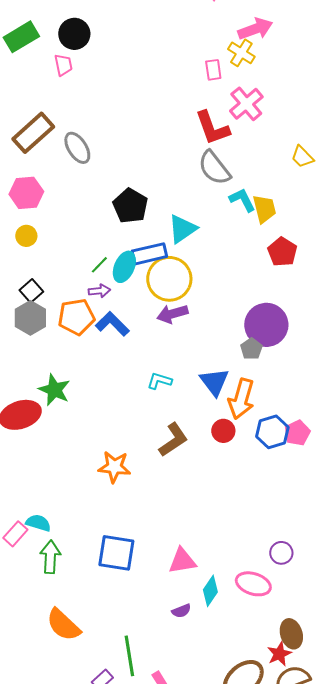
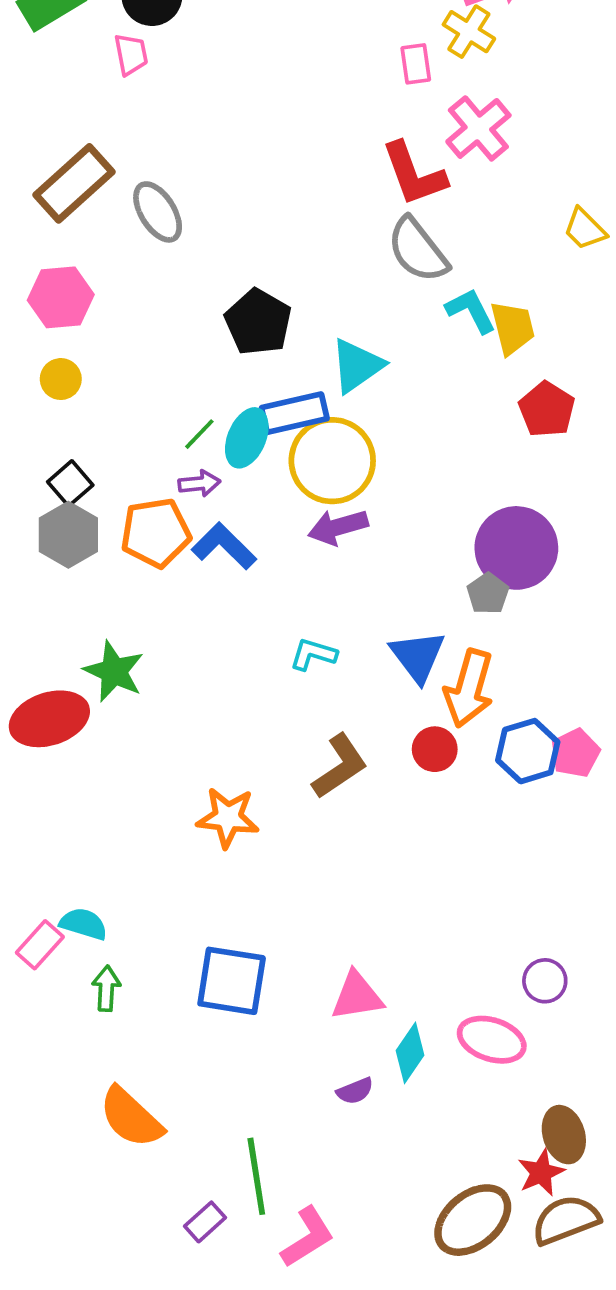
green arrow: (50, 557) -> (106, 988), size x0.7

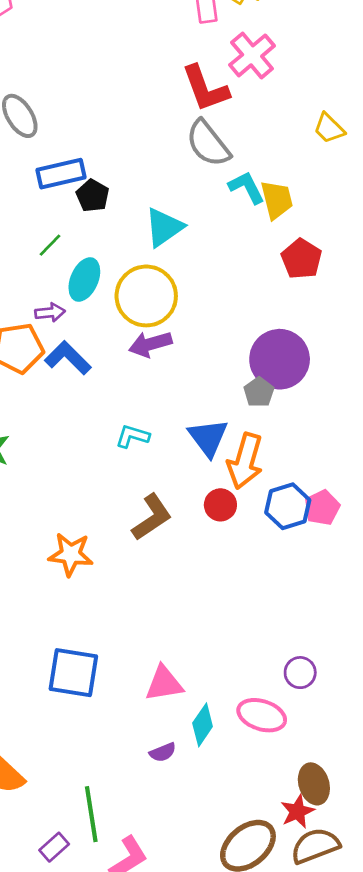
black pentagon: (258, 322) -> (93, 196), size x0.7
blue rectangle: (294, 413) -> (61, 174), moved
green line: (199, 434) -> (50, 245), moved

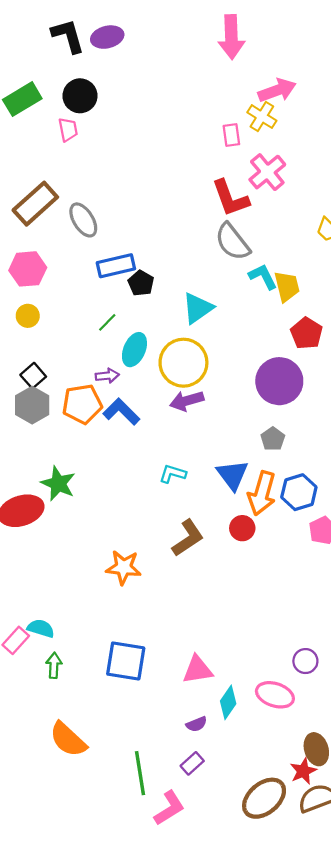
purple circle: (280, 359) -> (279, 381), moved
blue hexagon: (288, 506) -> (299, 492), moved
purple rectangle: (54, 847) -> (192, 763), moved

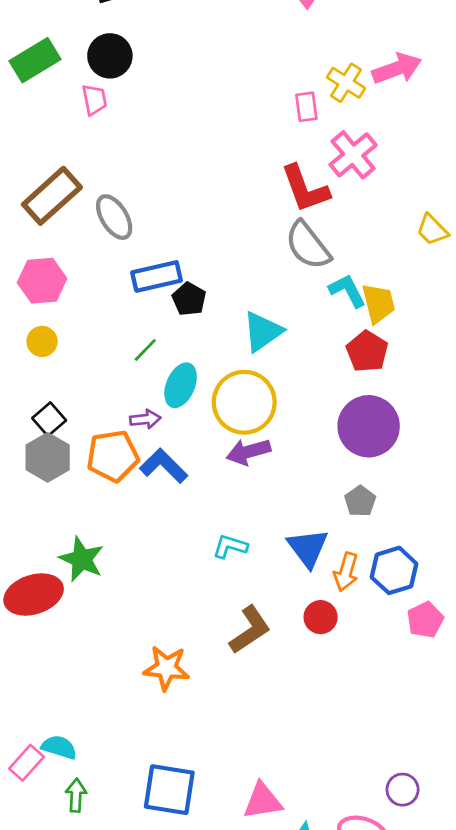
pink arrow: (277, 90) -> (397, 69), moved
red pentagon: (307, 333) -> (367, 351), moved
orange arrow: (262, 493) -> (346, 572), size x0.7

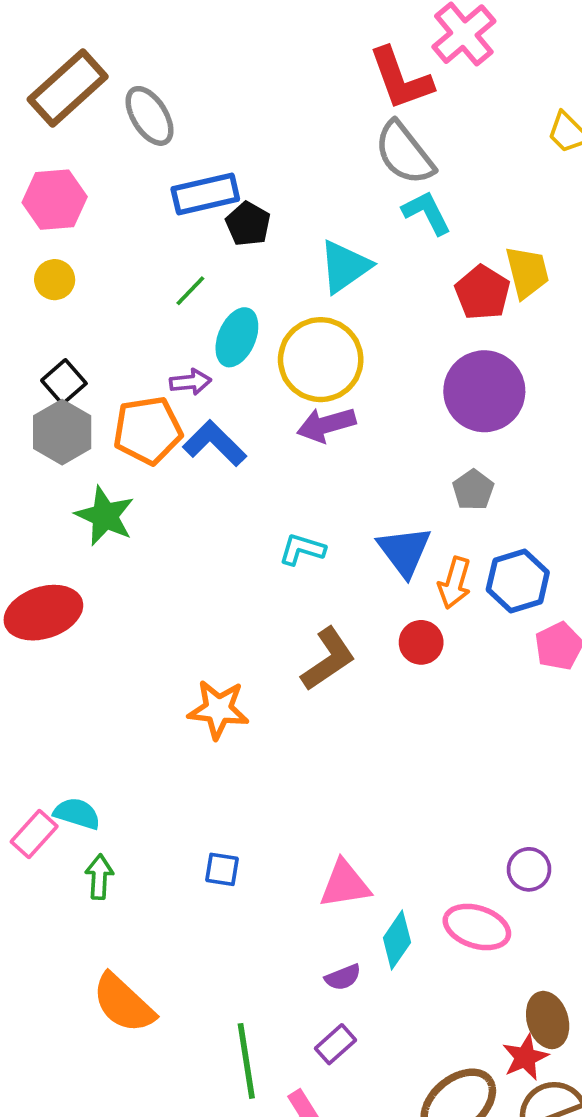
cyan L-shape: (347, 291) -> (427, 213), moved
yellow trapezoid: (379, 303) -> (527, 272), moved
green star: (82, 559) -> (105, 516), moved
blue square: (169, 790) -> (222, 869), size x0.5

